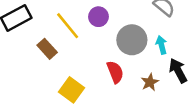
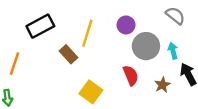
purple circle: (98, 17) -> (126, 25), moved
yellow line: (68, 26) -> (87, 33), turned 56

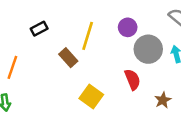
black rectangle: (40, 26) -> (39, 29), size x0.6
brown star: (162, 85) -> (163, 100), moved

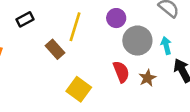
brown star: (163, 100) -> (147, 78), moved

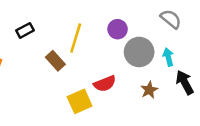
red semicircle: (121, 72) -> (105, 84), moved, turned 90
yellow square: (79, 89) -> (80, 101), turned 30

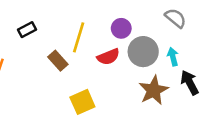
red semicircle: (105, 84) -> (108, 57), moved
brown star: (149, 90) -> (153, 90), size x1.6

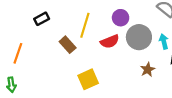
brown star: (153, 90) -> (148, 70), size x0.6

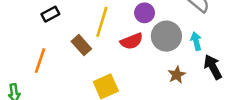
orange line: (18, 53) -> (40, 61), moved

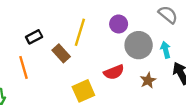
black rectangle: (50, 14) -> (34, 37), moved
red semicircle: (132, 41) -> (114, 72), moved
orange line: (40, 61) -> (24, 67), turned -35

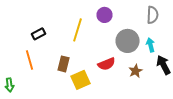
gray semicircle: (168, 15) -> (152, 15), turned 54
purple circle: (119, 24) -> (104, 15), moved
brown rectangle: (61, 53) -> (64, 64), moved, turned 56

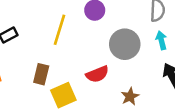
cyan arrow: (150, 45) -> (161, 40), moved
brown star: (136, 71) -> (130, 96), moved

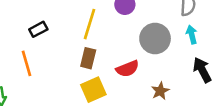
brown rectangle: (41, 74) -> (88, 58), moved

